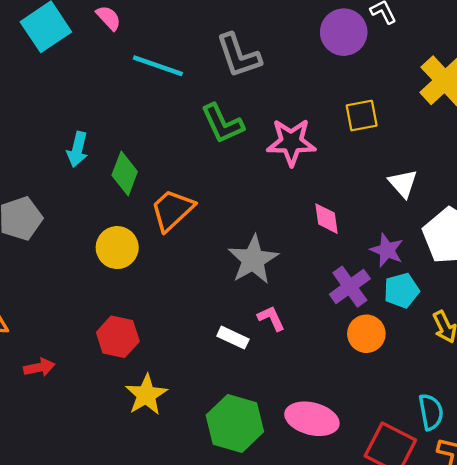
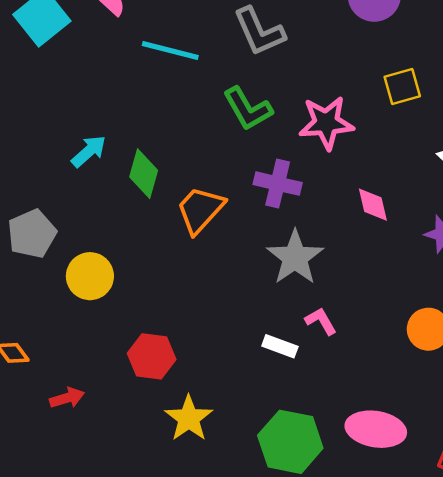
cyan arrow: (77, 149) -> (89, 151), turned -140
yellow circle: (117, 248) -> (90, 276), moved
purple cross: (350, 287) -> (278, 184), moved, turned -36

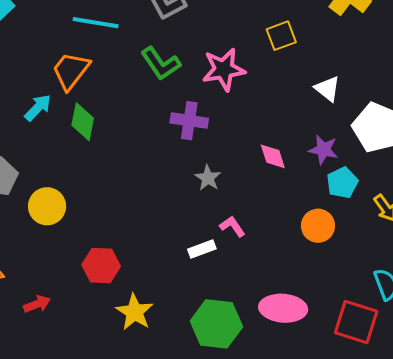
pink diamond: (373, 205) -> (273, 156), moved
orange trapezoid: (200, 210) -> (71, 71), moved
gray star: (295, 257) -> (208, 178), size x0.6
white rectangle: (280, 346) -> (202, 249), turned -36

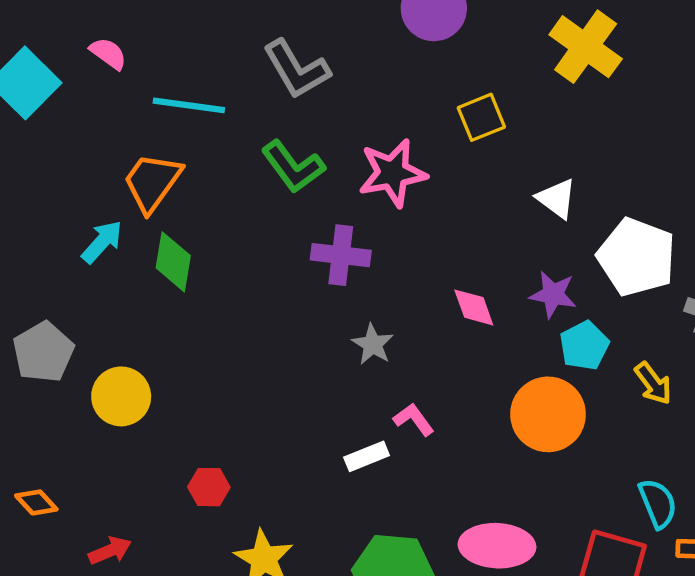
orange circle: (318, 226) -> (548, 414), size x1.4
red hexagon: (101, 266) -> (209, 487), size x0.7

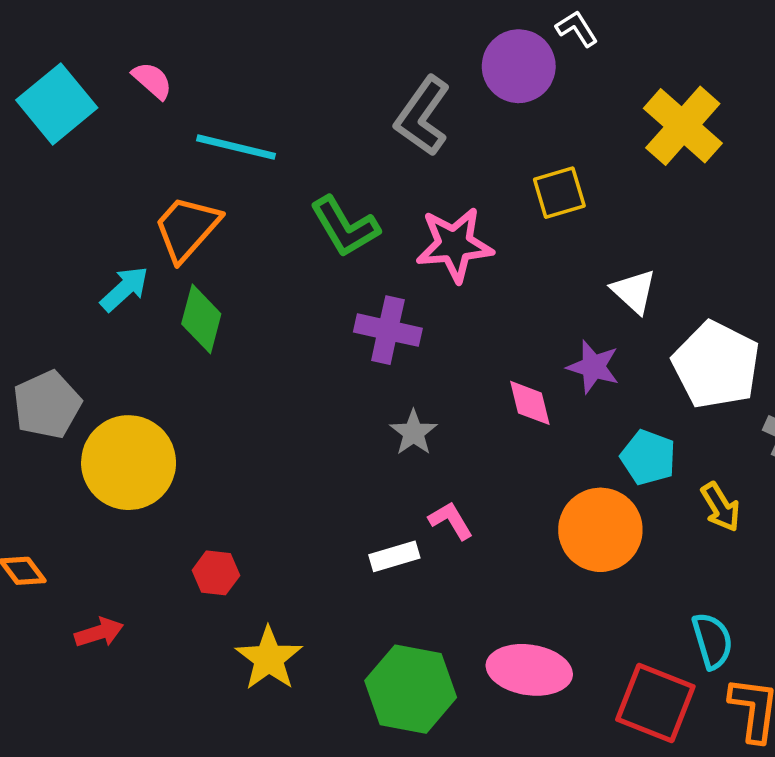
gray L-shape: (296, 69) -> (423, 116), moved, turned 60
purple star: (553, 294) -> (593, 367), moved
cyan pentagon: (584, 346) -> (648, 457), turned -30
yellow circle: (121, 396) -> (129, 463), size x1.4

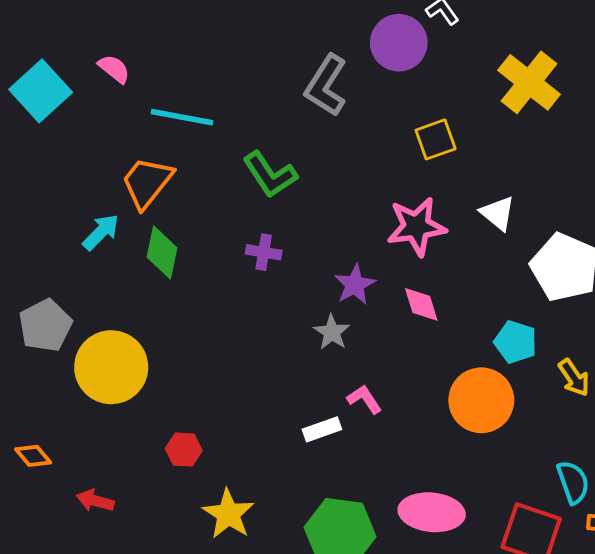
pink star: (454, 245) -> (416, 227), moved
purple cross: (388, 330) -> (264, 252), moved, size x0.7
purple star: (593, 367) -> (355, 285), moved, turned 30
red arrow: (99, 632) -> (95, 501), turned -144

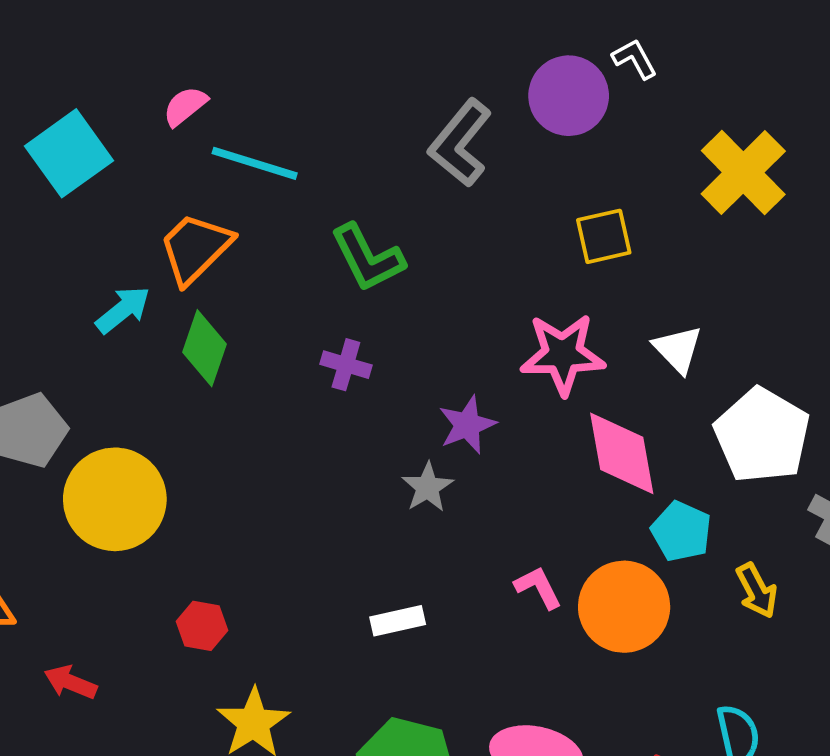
pink semicircle: (114, 69) -> (185, 106), moved, turned -84
cyan square: (41, 91) -> (69, 153), moved
pink diamond: (421, 304) -> (622, 453), moved, size x1.6
pink L-shape: (364, 399) -> (538, 587), moved

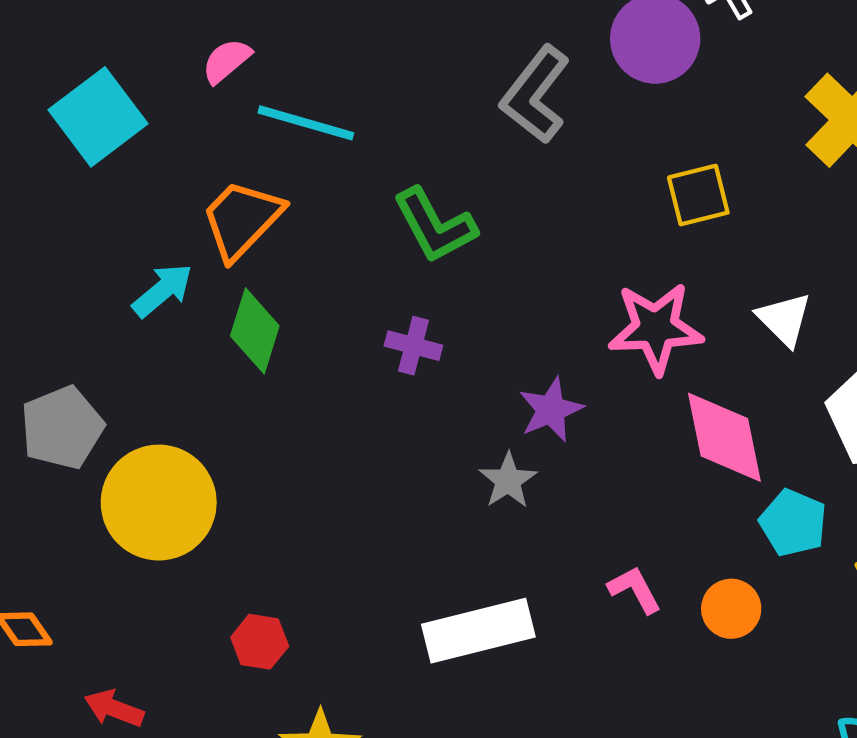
orange circle: (624, 607) -> (731, 609), size x0.6
white rectangle: (398, 621) -> (478, 631), size x1.8

